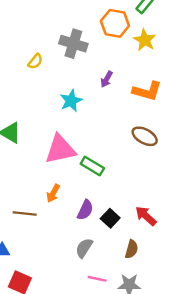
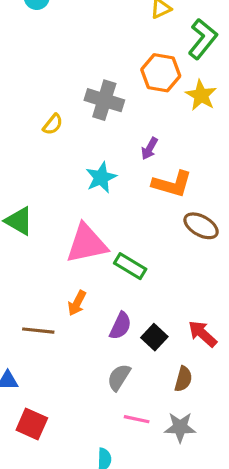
orange L-shape: (147, 91) -> (172, 184), moved

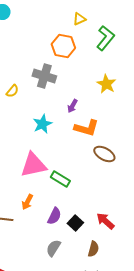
orange hexagon: (161, 73) -> (63, 46), moved
yellow star: (201, 95) -> (106, 84), moved

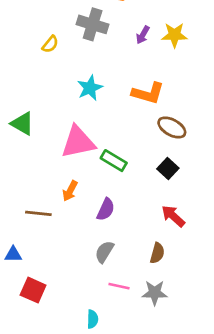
yellow star: (106, 84) -> (174, 35), turned -30
purple arrow: (72, 106) -> (143, 35), moved
black square: (75, 223) -> (168, 168), moved

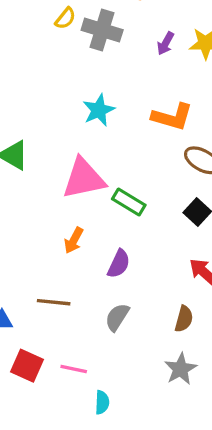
yellow semicircle: (50, 44) -> (65, 18), moved
brown line: (38, 213) -> (54, 302), moved
pink line: (119, 286) -> (74, 369), moved
gray star: (155, 293) -> (181, 369), turned -30

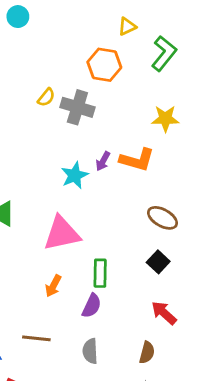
purple arrow: (166, 43) -> (103, 161), moved
orange L-shape: (172, 117) -> (137, 160), moved
green rectangle: (129, 202) -> (100, 273), moved, turned 60
gray semicircle: (117, 317) -> (90, 351), turned -35

